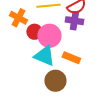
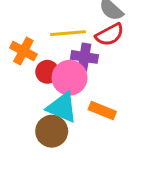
purple cross: (74, 21) -> (84, 57), moved
brown circle: (55, 81) -> (52, 131), moved

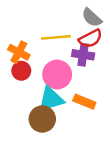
purple cross: (84, 57) -> (83, 55), moved
red circle: (47, 72) -> (21, 71), moved
cyan triangle: (62, 107) -> (51, 99), turned -40

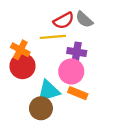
red semicircle: (91, 39) -> (64, 21), moved
red circle: (21, 71) -> (23, 66), size x1.5
pink circle: (57, 74) -> (71, 71), moved

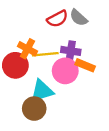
yellow line: (53, 37) -> (45, 54), moved
orange cross: (20, 50) -> (28, 49), moved
orange rectangle: (78, 93) -> (85, 65), moved

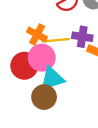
red circle: (15, 65) -> (24, 66), moved
pink circle: (65, 71) -> (42, 58), moved

